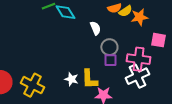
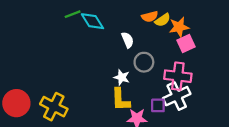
pink square: (158, 40) -> (186, 43), moved, turned -35
purple square: (110, 60) -> (158, 105), moved
white star: (71, 79) -> (122, 77), moved

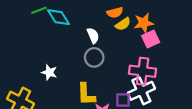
yellow semicircle: (163, 20) -> (123, 24), moved
gray circle: (144, 62) -> (94, 57), moved
white star: (122, 77) -> (49, 72), moved

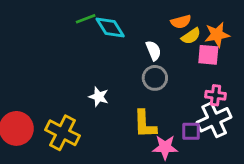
pink square: (151, 39) -> (208, 55), moved, turned 30
pink cross: (143, 71) -> (216, 95), size x0.6

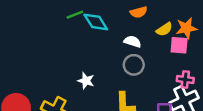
orange semicircle: (181, 22) -> (139, 12), moved
white semicircle: (153, 51) -> (132, 42), turned -49

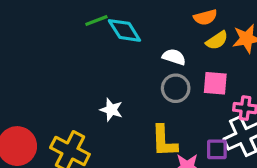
orange semicircle: (139, 12) -> (205, 17), moved
pink square: (179, 45) -> (215, 83), moved

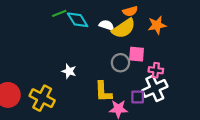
yellow semicircle: (217, 40) -> (124, 28), moved, size x1.6
white semicircle: (174, 57) -> (107, 25), moved
gray circle: (176, 88) -> (120, 63), moved

